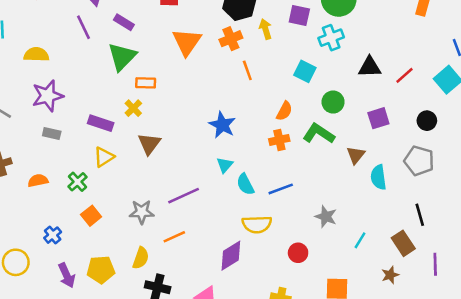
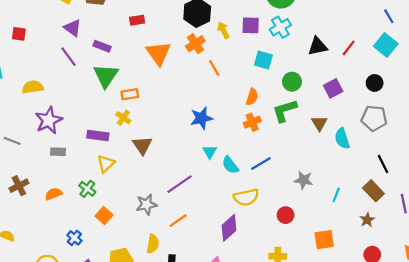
purple square: (299, 16) -> (251, 25), moved
blue star: (222, 125) -> (201, 118), turned -30
green L-shape: (319, 134) -> (285, 111), turned -40

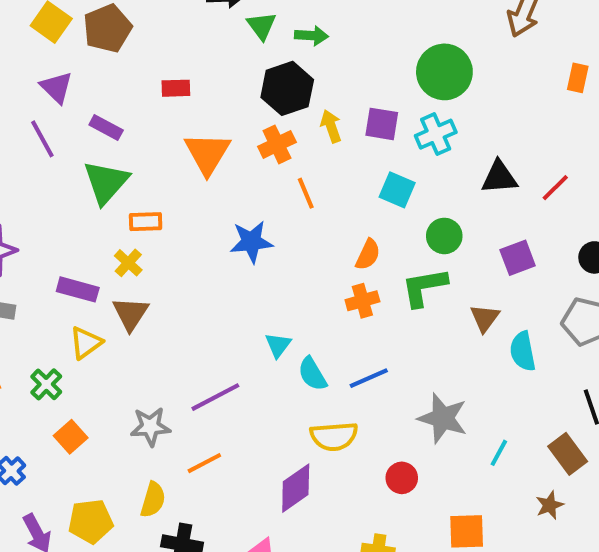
blue star: (201, 118) -> (251, 242), moved
brown triangle: (142, 145) -> (131, 314), moved
gray star: (304, 180) -> (443, 418), size x1.4

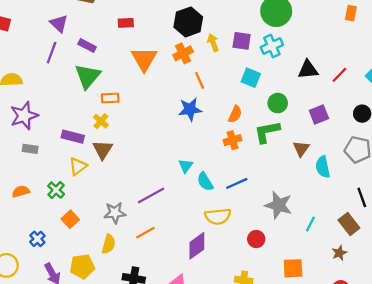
purple line: (42, 139) -> (52, 53), turned 50
blue star: (251, 242) -> (190, 109), moved
yellow semicircle: (153, 500) -> (109, 244), moved

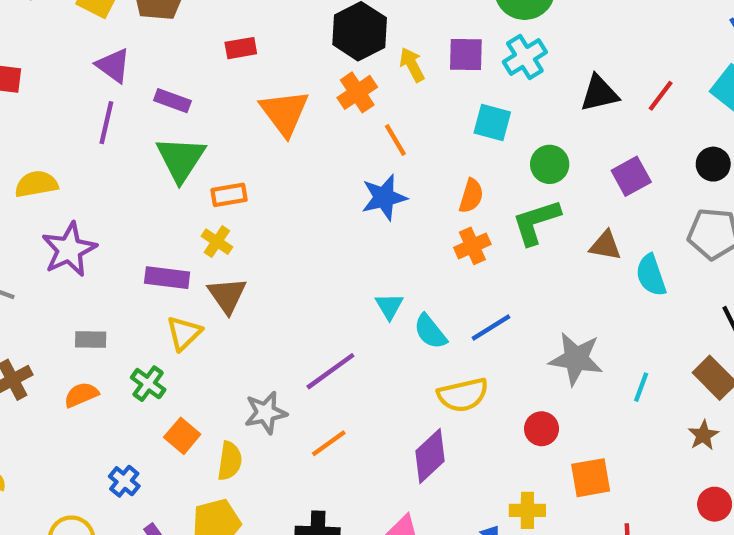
gray rectangle: (30, 149) -> (91, 340), moved
brown triangle: (301, 149) -> (605, 246), turned -48
yellow semicircle: (109, 244) -> (230, 461), moved
orange square: (293, 268) -> (591, 478), moved

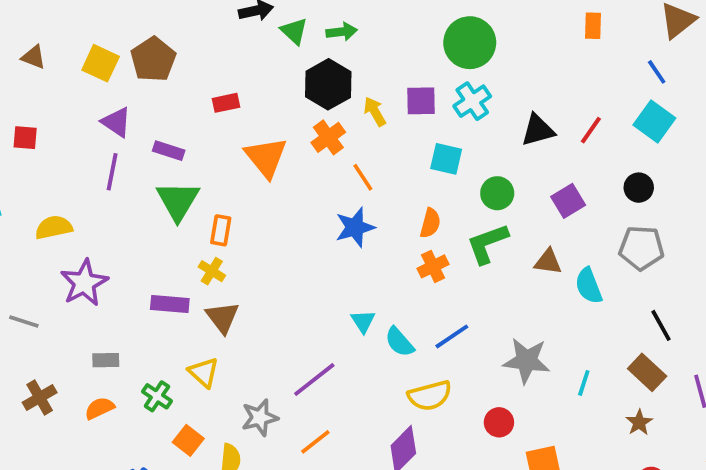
orange rectangle: (229, 195) -> (221, 230), turned -68
yellow triangle: (184, 333) -> (204, 372), moved, turned -32

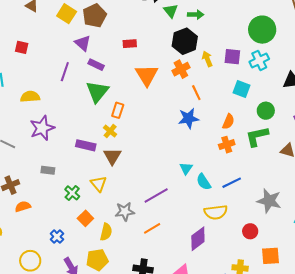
purple triangle: (116, 122) -> (83, 43), moved
orange semicircle: (100, 408) -> (23, 207), moved

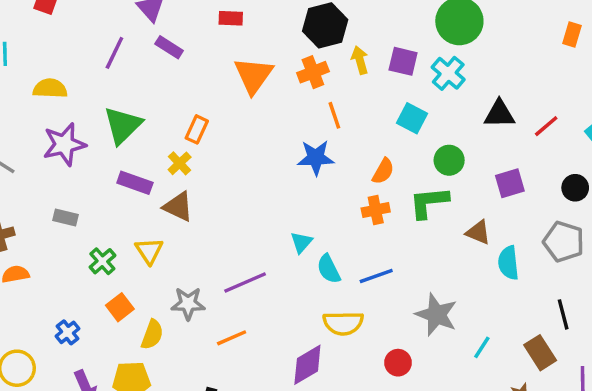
cyan cross: (259, 60) -> (448, 73), turned -30
green triangle: (97, 92) -> (123, 125), moved
brown triangle: (112, 156) -> (178, 207), turned -42

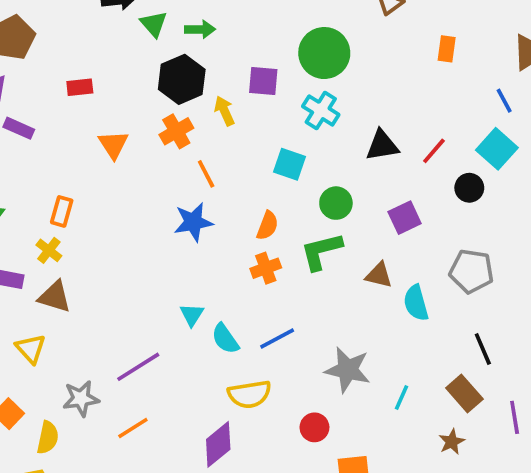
purple square: (403, 61) -> (263, 81), moved
orange triangle: (253, 75) -> (113, 145), size x0.7
black circle: (575, 188) -> (469, 188), moved

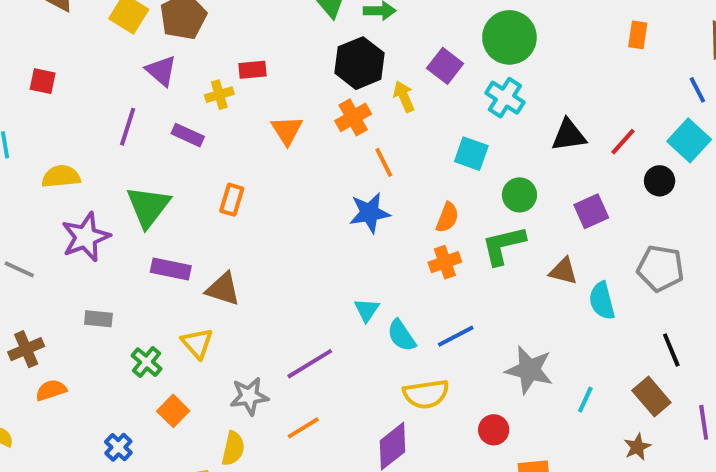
purple square: (263, 81) -> (445, 66), turned 32
purple rectangle: (19, 128) -> (188, 135), moved
yellow cross: (49, 250) -> (219, 95), moved, turned 35
yellow semicircle: (48, 438) -> (233, 448), moved

